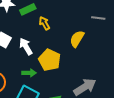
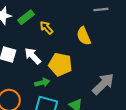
yellow semicircle: (77, 39) -> (84, 36), turned -42

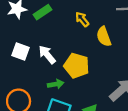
yellow arrow: (46, 28) -> (82, 19), moved

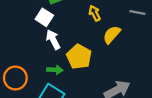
yellow semicircle: (104, 37) -> (112, 35), turned 48
white square: (20, 51) -> (44, 17), moved

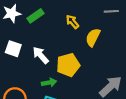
white square: (44, 17) -> (13, 49), moved
yellow pentagon: (79, 57) -> (68, 65), turned -30

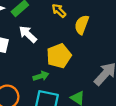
white arrow: (41, 55) -> (28, 34), moved

